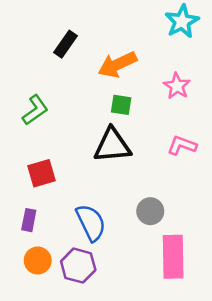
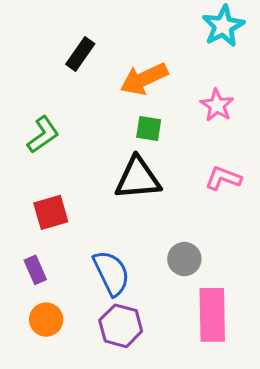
purple rectangle: (29, 220) -> (35, 270), turned -35
purple hexagon: (78, 266) -> (121, 326), moved

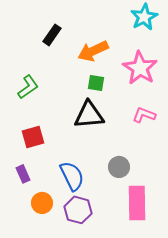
pink star: (217, 105) -> (140, 68), size x1.6
orange circle: (46, 320) -> (42, 203), moved

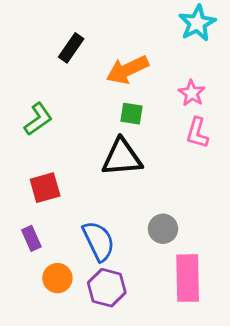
pink star: (140, 68) -> (192, 93), size x0.6
pink L-shape: (144, 115) -> (197, 133), moved, turned -95

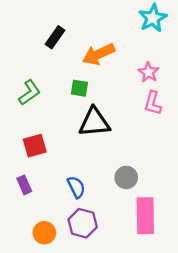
green square: (131, 114) -> (79, 88), moved
blue semicircle: (99, 241) -> (76, 187), size x0.7
orange circle: (57, 278) -> (44, 233), moved

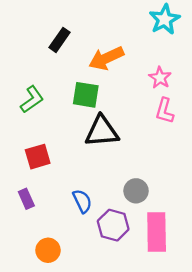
green square: (79, 88) -> (86, 95), size x1.4
purple hexagon: (83, 223) -> (113, 225), moved

